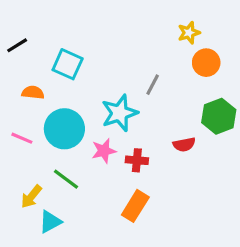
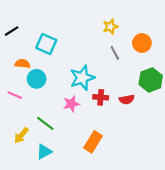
yellow star: (189, 33) -> (110, 27), moved
gray line: (153, 85) -> (115, 53), moved, turned -56
cyan circle: (64, 129) -> (37, 79), moved, size x0.7
red cross: (137, 160) -> (101, 97), moved
cyan triangle: (50, 222) -> (44, 152), moved

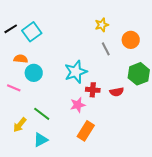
cyan square: (46, 44) -> (32, 32), moved, turned 30
pink star: (71, 104) -> (78, 105), moved

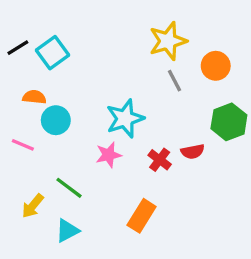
yellow star: (102, 25) -> (168, 41), size x1.6
red cross: (93, 90) -> (160, 160), moved, turned 32
pink star: (78, 105) -> (109, 155), moved

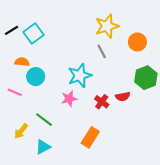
gray line: (174, 81) -> (102, 51), moved

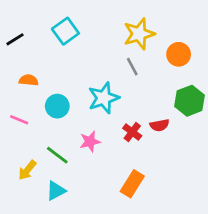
cyan square: (34, 34) -> (65, 31), moved
cyan circle: (36, 77) -> (57, 106), moved
pink star: (69, 99) -> (90, 142), moved
orange rectangle: (90, 137) -> (132, 184), moved

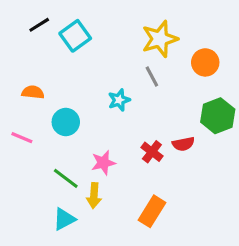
black line: (15, 39) -> (39, 25), moved
cyan star: (104, 98) -> (119, 100), moved, size x0.6
yellow arrow: (27, 170) -> (94, 196), moved, turned -35

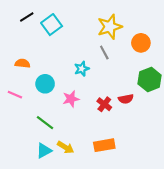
pink star: (103, 163) -> (71, 99), moved
yellow arrow: (94, 196) -> (66, 147), moved, turned -63
orange rectangle: (152, 211) -> (104, 145), turned 48

